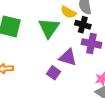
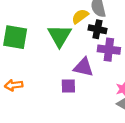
yellow semicircle: (68, 12) -> (80, 16), turned 119
purple square: (54, 73) -> (68, 86), turned -32

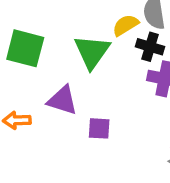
purple triangle: (83, 67) -> (62, 100), moved

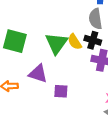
yellow semicircle: (126, 25) -> (75, 42), moved, turned -91

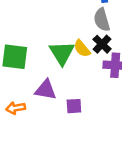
black cross: (93, 40) -> (102, 44), turned 35

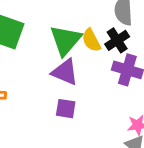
purple triangle: (46, 90) -> (65, 72), moved

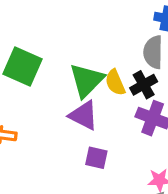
purple square: (66, 109) -> (96, 158), moved

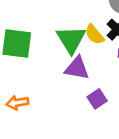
purple square: (96, 158) -> (97, 99), turned -30

